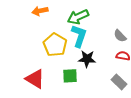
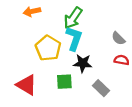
green arrow: (78, 17) -> (73, 18), turned -30
gray rectangle: (119, 82) -> (101, 88), moved

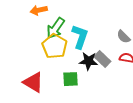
green arrow: (73, 18) -> (56, 28), moved
gray rectangle: (101, 88) -> (102, 59), moved

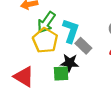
gray rectangle: (102, 59) -> (83, 46), moved
black star: (88, 61) -> (70, 63), moved

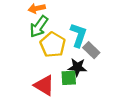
green arrow: (46, 22) -> (39, 27), moved
red triangle: (24, 77) -> (44, 85), moved

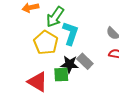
green arrow: (39, 27) -> (55, 17), moved
gray rectangle: (91, 50) -> (85, 61), moved

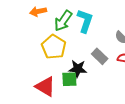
cyan L-shape: (71, 33) -> (85, 21), moved
gray rectangle: (85, 61) -> (100, 56), moved

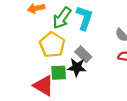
gray rectangle: (100, 56) -> (83, 54), moved
green square: (69, 79) -> (59, 73), moved

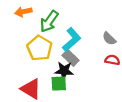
cyan L-shape: (84, 18) -> (72, 40), moved, turned 30
green square: (59, 73) -> (59, 84), moved

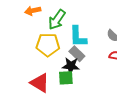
cyan L-shape: (72, 40) -> (78, 37), turned 130
yellow pentagon: (39, 48) -> (48, 45), turned -30

